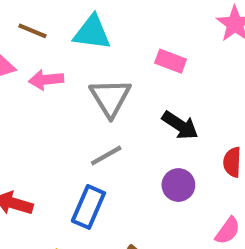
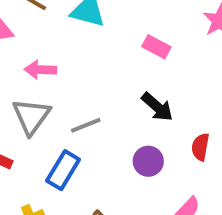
pink arrow: (46, 80) -> (40, 70), moved
gray triangle: (110, 98) -> (31, 116), moved

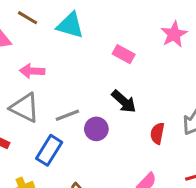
gray triangle: (31, 116) -> (25, 108), turned -40
purple circle: (148, 161) -> (96, 129), moved

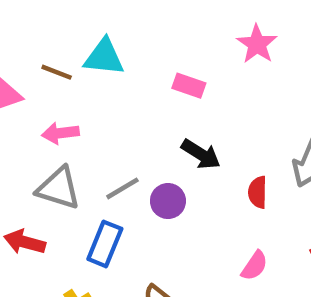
brown line: (28, 18) -> (57, 72), moved

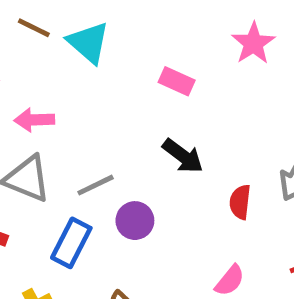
cyan triangle: (104, 57) -> (88, 43), turned 30
brown line: (57, 72) -> (34, 28), moved
purple circle: (168, 201) -> (135, 221), moved

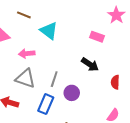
cyan triangle: (88, 43) -> (49, 31), moved
pink rectangle: (177, 81) -> (97, 37), moved
gray line: (96, 185) -> (54, 79), turned -42

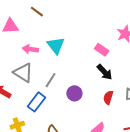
cyan triangle: (49, 31) -> (56, 45), moved
black arrow: (90, 64) -> (105, 72), moved
purple circle: (72, 93) -> (74, 93), moved

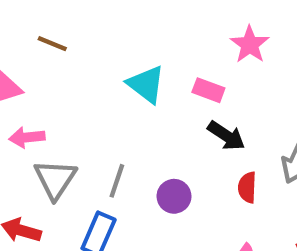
cyan triangle: (56, 45) -> (146, 84), moved
pink arrow: (30, 49) -> (27, 137), moved
gray triangle: (23, 73) -> (55, 179), turned 45

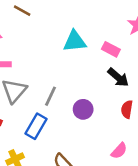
cyan triangle: (146, 84) -> (75, 41), turned -50

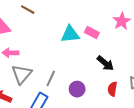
pink rectangle: (111, 49) -> (92, 32), moved

